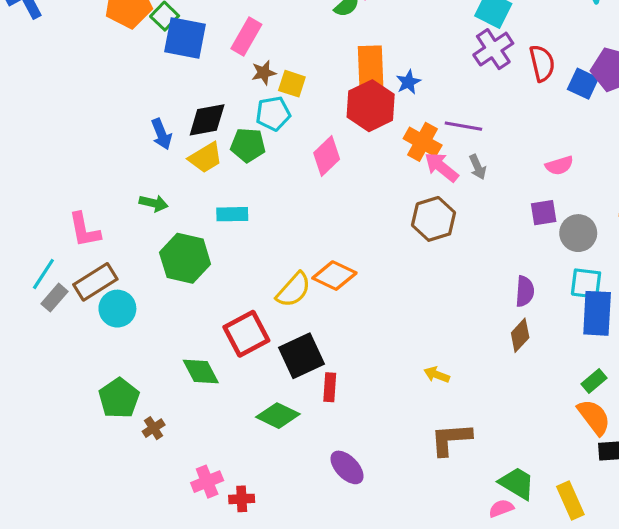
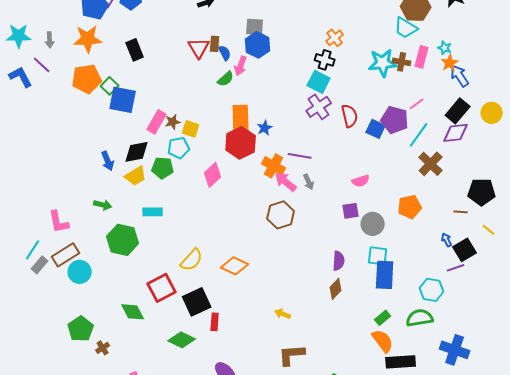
pink rectangle: (246, 36) -> (157, 122), moved
orange diamond: (334, 276) -> (235, 266), moved

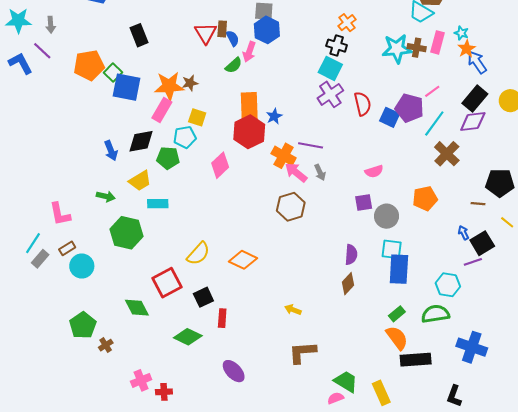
orange star: (88, 39) -> (169, 86), moved
brown star: (173, 122) -> (190, 83), moved
yellow trapezoid: (136, 176) -> (140, 181), moved
brown rectangle: (66, 255) -> (67, 248), size x0.6
black square: (197, 302) -> (203, 297), size x0.7

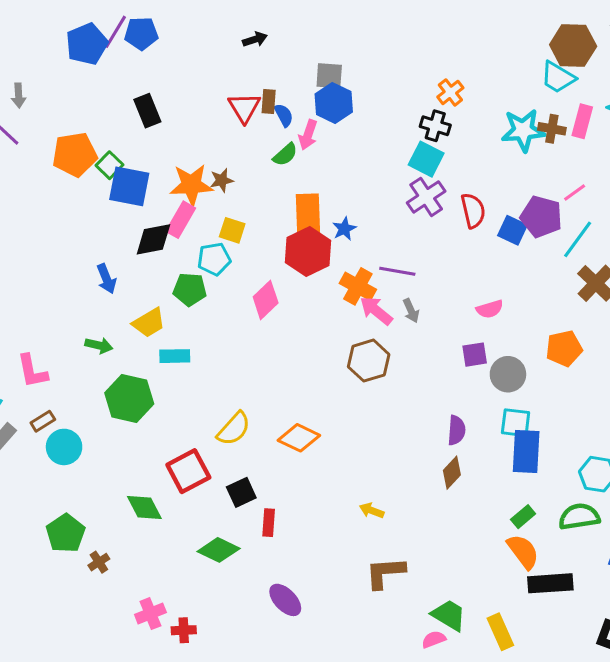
black diamond: (141, 141) -> (153, 239), moved

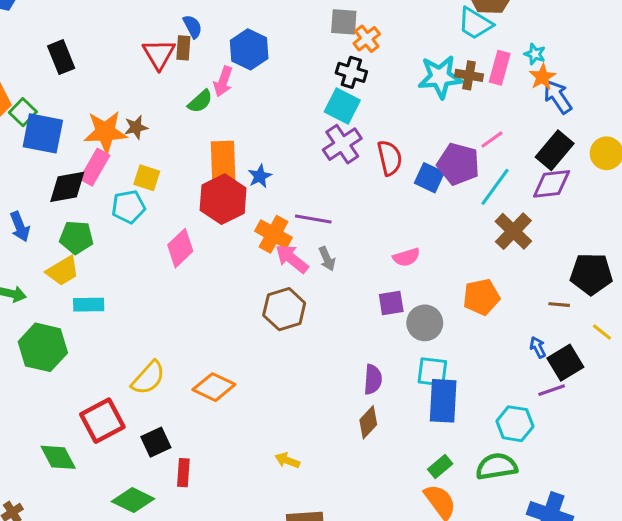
gray square: (329, 76) -> (344, 22), moved
blue semicircle: (284, 115) -> (193, 26), moved
green pentagon: (190, 289) -> (76, 237), moved

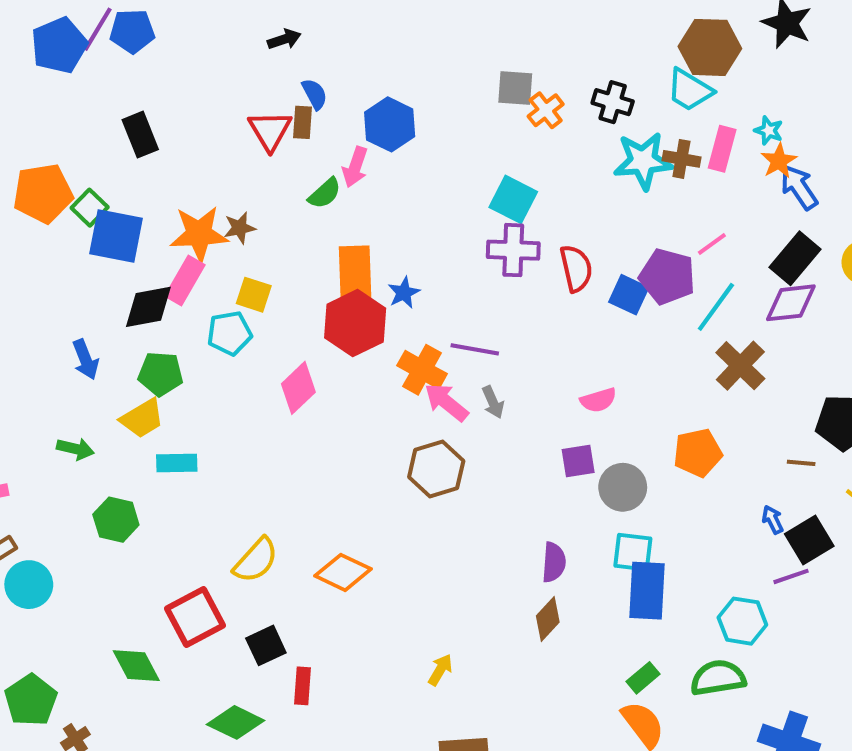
black cross: (351, 72) -> (613, 102), moved
purple cross: (342, 144) -> (513, 250), turned 36
green hexagon: (43, 347) -> (116, 520), size x0.7
yellow arrow: (287, 460) -> (440, 670), turned 100

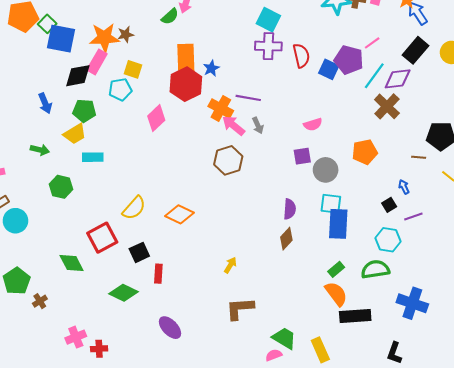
purple diamond: (791, 303) -> (398, 79), moved
black square: (809, 540) -> (389, 205), moved, size x0.6

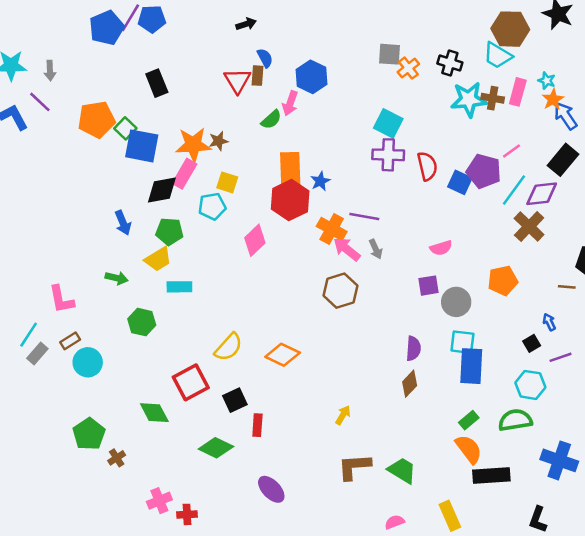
green trapezoid: (284, 338) -> (402, 470), moved

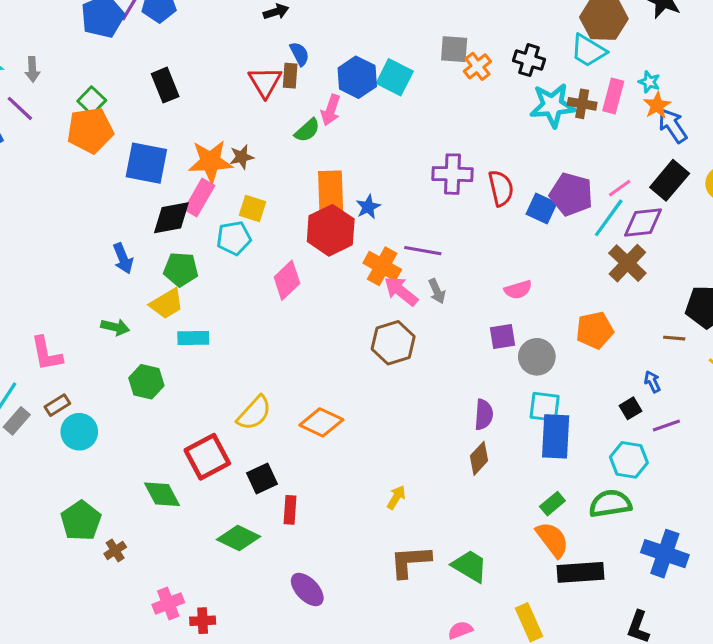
cyan square: (388, 123) -> (395, 77), moved
green square: (125, 128) -> (92, 101), moved
pink line: (511, 151) -> (620, 188), moved

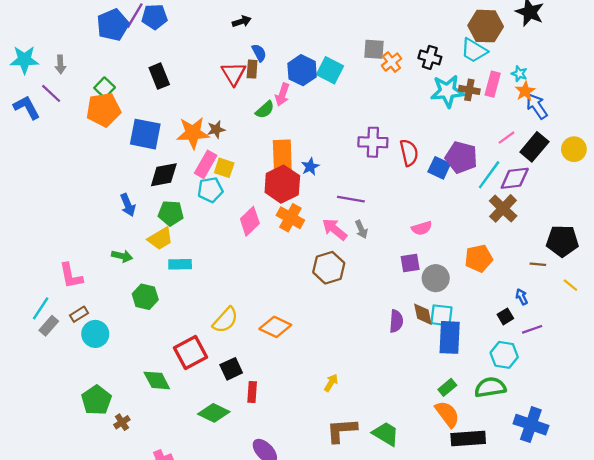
pink line: (620, 188) -> (507, 138), moved
pink rectangle: (199, 197) -> (206, 164), moved
orange cross: (382, 266) -> (290, 218), moved
brown diamond: (479, 458) -> (423, 314), moved, turned -55

